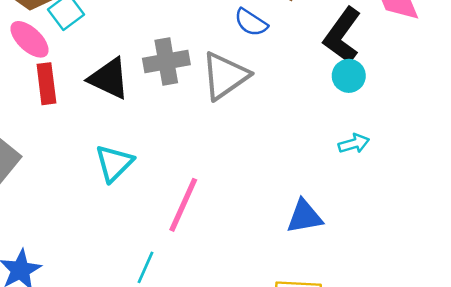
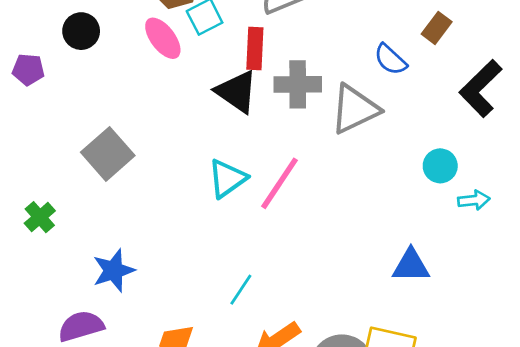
cyan circle: (349, 76) -> (440, 166), moved
red rectangle: (46, 84) -> (255, 49), moved
pink line: (183, 205) -> (279, 183), moved

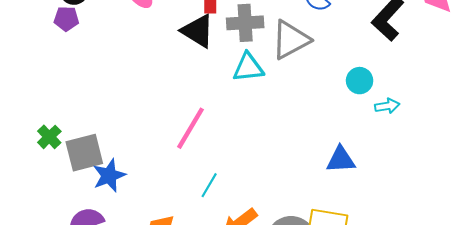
purple pentagon: (28, 70) -> (66, 19), moved
gray square: (108, 154) -> (84, 153), moved, turned 30
cyan triangle: (227, 178) -> (248, 68), moved, turned 32
pink line: (279, 183) -> (191, 128), moved

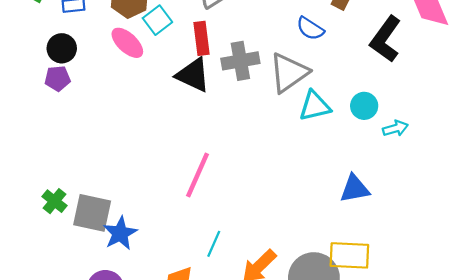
cyan triangle: (248, 68) -> (315, 106), moved
gray square: (84, 153) -> (92, 213), turned 33
cyan line: (209, 185) -> (214, 244), moved

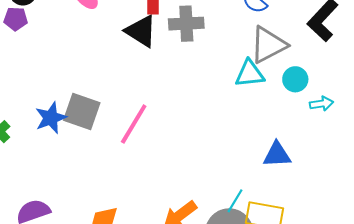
gray triangle: (289, 73) -> (268, 45), moved
gray square: (92, 213) -> (82, 112), moved
blue star: (120, 233) -> (51, 118), moved
cyan line: (214, 244) -> (235, 201), moved

